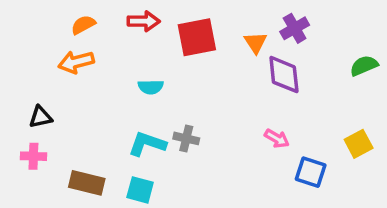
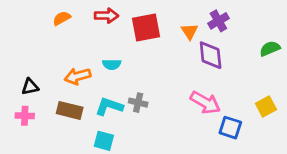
orange arrow: (76, 62) -> (78, 76), moved
pink arrow: (277, 138) -> (205, 103), size x1.6
brown rectangle: (87, 183) -> (70, 110), moved

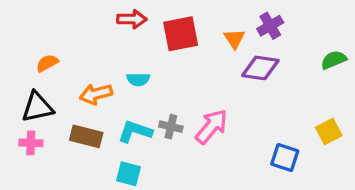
orange semicircle: (62, 18) -> (47, 63), moved
purple diamond: (211, 55) -> (260, 68), turned -76
black triangle: (30, 87) -> (37, 107), size x1.5
pink arrow: (205, 103) -> (212, 127), moved, turned -80

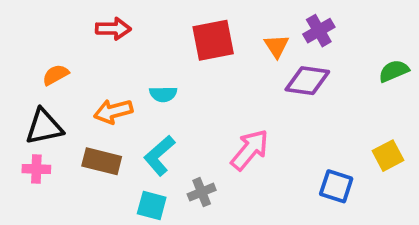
red arrow: (132, 19) -> (113, 29), moved
gray cross: (171, 127) -> (202, 192), moved, turned -35
cyan L-shape: (135, 131) -> (159, 156), turned -60

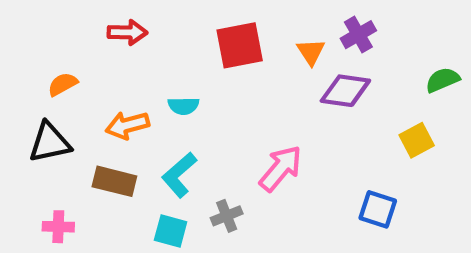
yellow square: (388, 156) -> (417, 140), moved
pink cross: (36, 169) -> (58, 227), moved

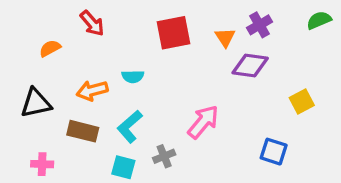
red arrow: (127, 32) -> (92, 23), turned 48
green semicircle: (443, 80) -> (319, 20), moved
orange semicircle: (63, 84) -> (50, 48), moved

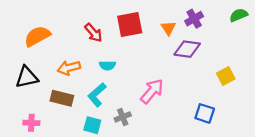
red arrow: (92, 23) -> (93, 33), moved
orange semicircle: (50, 48) -> (37, 36), size x1.6
cyan semicircle: (133, 76) -> (107, 65), moved

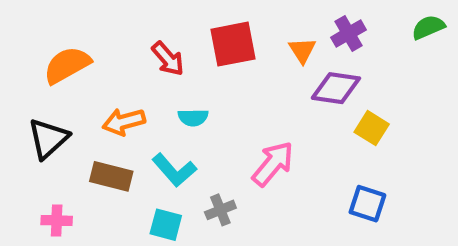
yellow square: (226, 76) -> (372, 128), moved, turned -30
black triangle: (27, 77) -> (48, 139), turned -30
cyan L-shape: (97, 95) -> (174, 170), turned -90

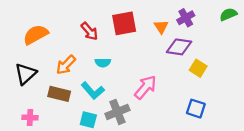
orange arrow: (124, 122) -> (66, 65), turned -30
gray cross: (220, 210) -> (117, 112), size x1.5

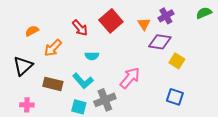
red square: (124, 23) -> (111, 21), turned -30
orange semicircle: (36, 35) -> (32, 31), size x0.6
orange arrow: (66, 65) -> (53, 48), moved

